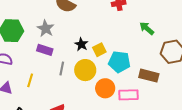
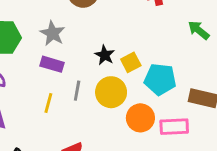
yellow line: (30, 80) -> (48, 103), moved

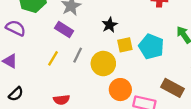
black star: (105, 55) -> (110, 25), moved
cyan pentagon: (160, 79) -> (151, 46), moved

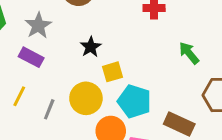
cyan pentagon: (151, 46) -> (134, 101), moved
gray line: (78, 55) -> (49, 109), moved

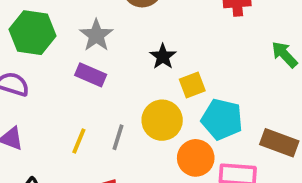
yellow line: (19, 96) -> (79, 141), moved

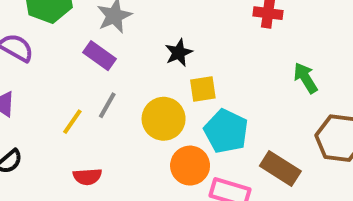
gray line: (118, 137) -> (107, 105), moved

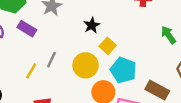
purple rectangle: (100, 56) -> (27, 29), moved
yellow square: (203, 89) -> (108, 46), turned -35

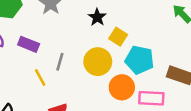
purple rectangle: (27, 29) -> (29, 44), moved
yellow line: (31, 71) -> (40, 77), turned -49

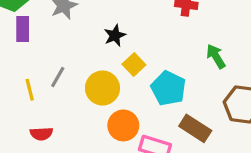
purple rectangle: (29, 44) -> (23, 29), moved, turned 54
cyan pentagon: (139, 60) -> (168, 88), moved

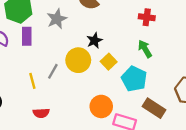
green arrow: (216, 56) -> (145, 49), moved
yellow circle: (102, 88) -> (78, 60), moved

